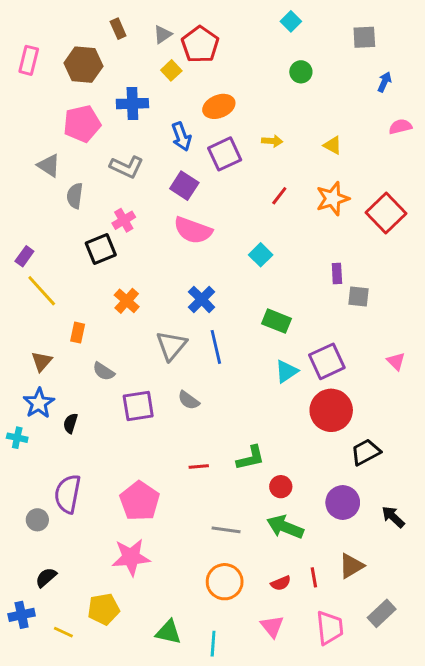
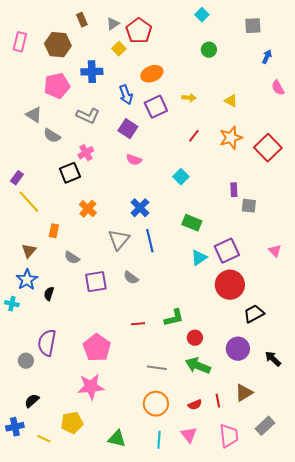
pink semicircle: (400, 127) -> (278, 88), turned -105
gray semicircle: (75, 196) -> (52, 136), turned -66
pink semicircle: (193, 230) -> (134, 160), size x0.6
cyan line: (213, 644) -> (159, 440), moved

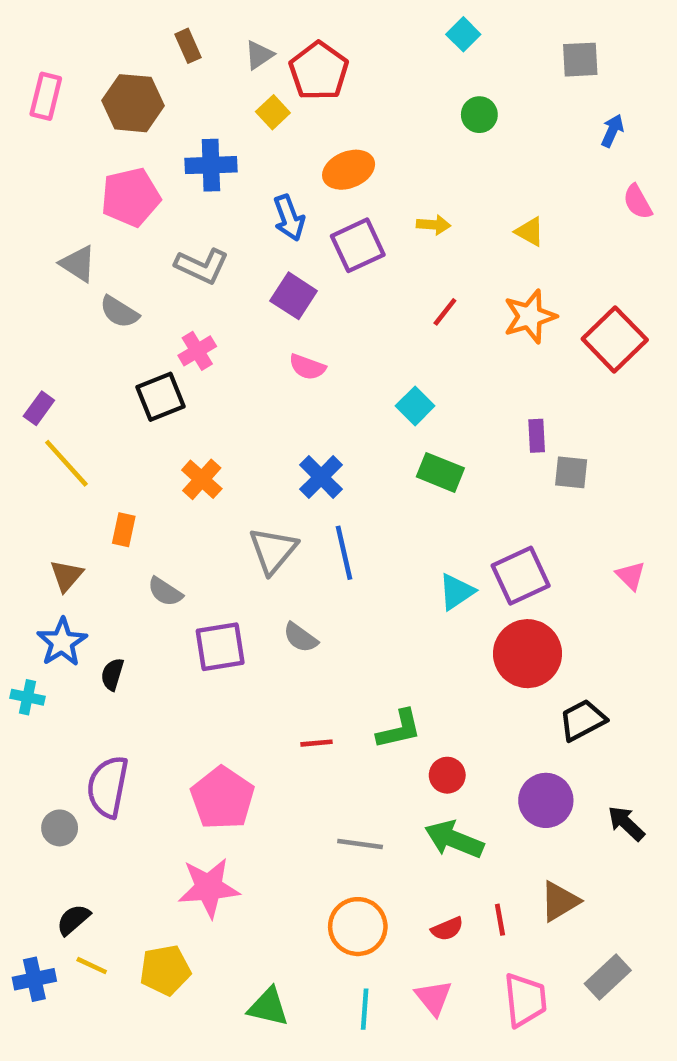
green rectangle: (192, 223) -> (440, 472), moved
yellow line: (44, 439) -> (92, 966), moved

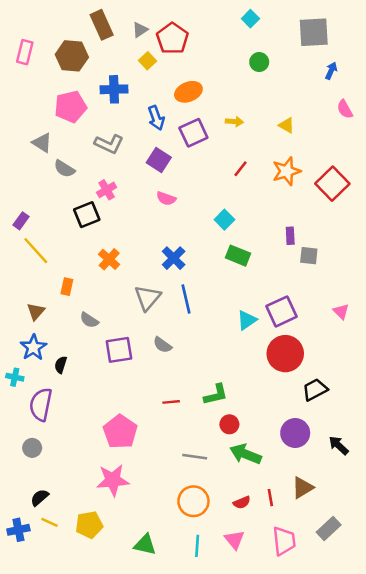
brown rectangle: (188, 46) -> (102, 25), size x1.6
gray square: (580, 60) -> (314, 32), size x1.5
red circle: (447, 775) -> (229, 424), moved
purple semicircle: (108, 787) -> (41, 404), moved

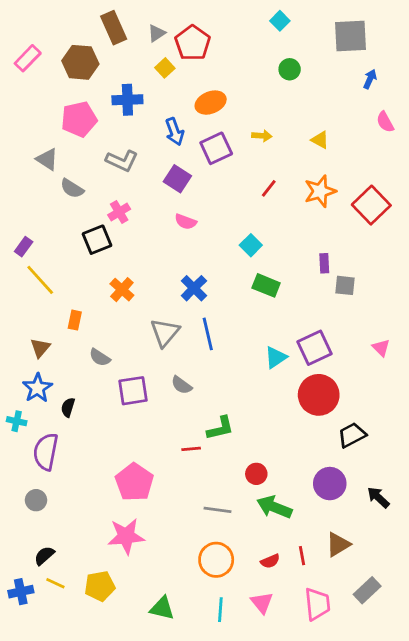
pink rectangle: (25, 52) -> (28, 58), turned 30
green L-shape: (216, 395) -> (220, 428), moved

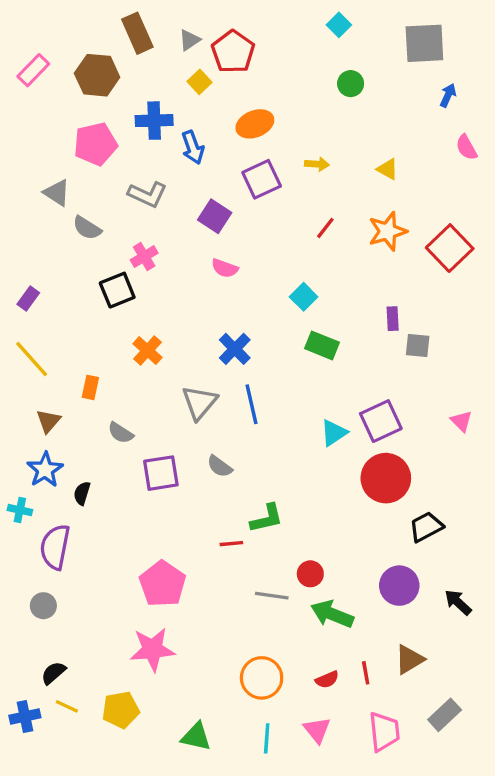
blue arrow: (175, 132) -> (193, 147), moved
yellow line: (40, 280) -> (32, 359), moved
gray line: (218, 510) -> (272, 596), moved

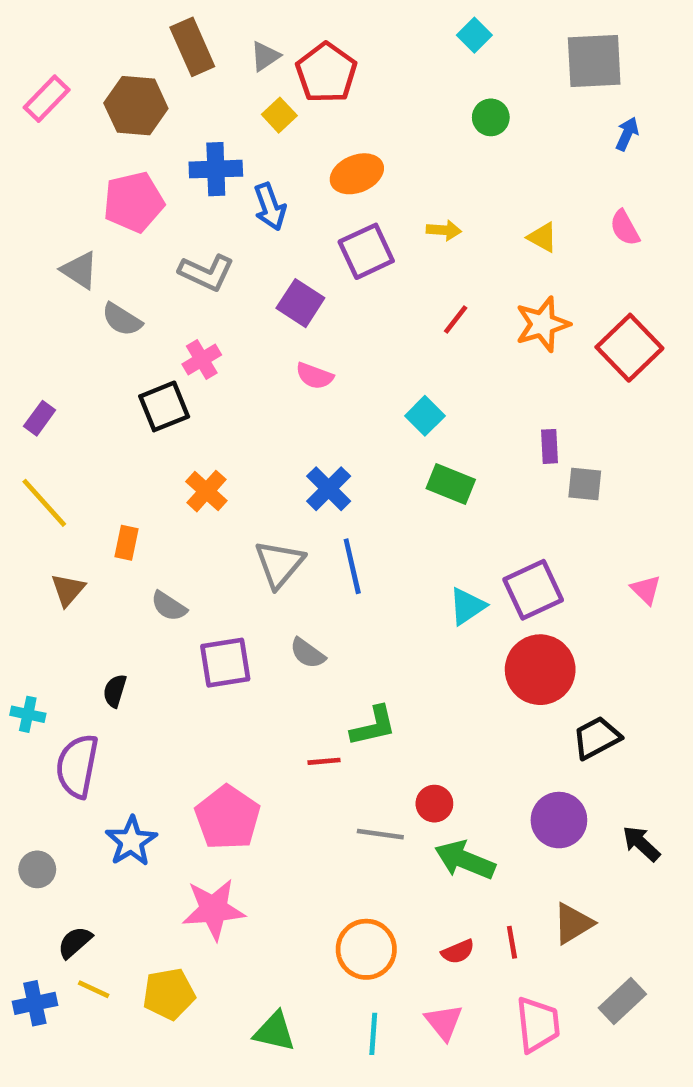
pink semicircle: (466, 147) -> (625, 228), moved
blue star: (45, 470) -> (131, 841), moved
gray circle: (43, 606) -> (37, 869), moved

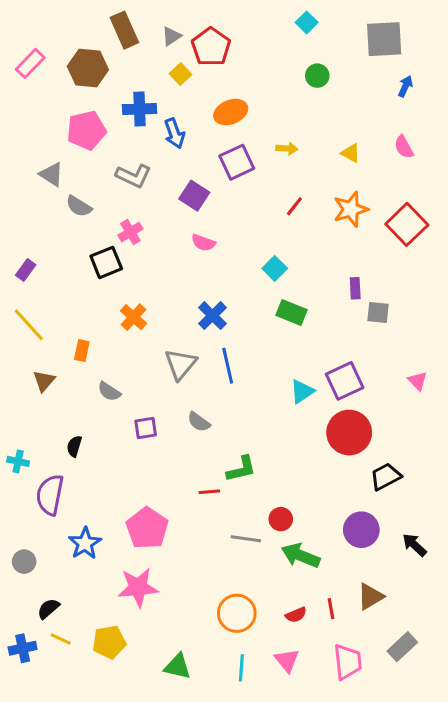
purple square: (225, 663) -> (146, 428), size x0.7

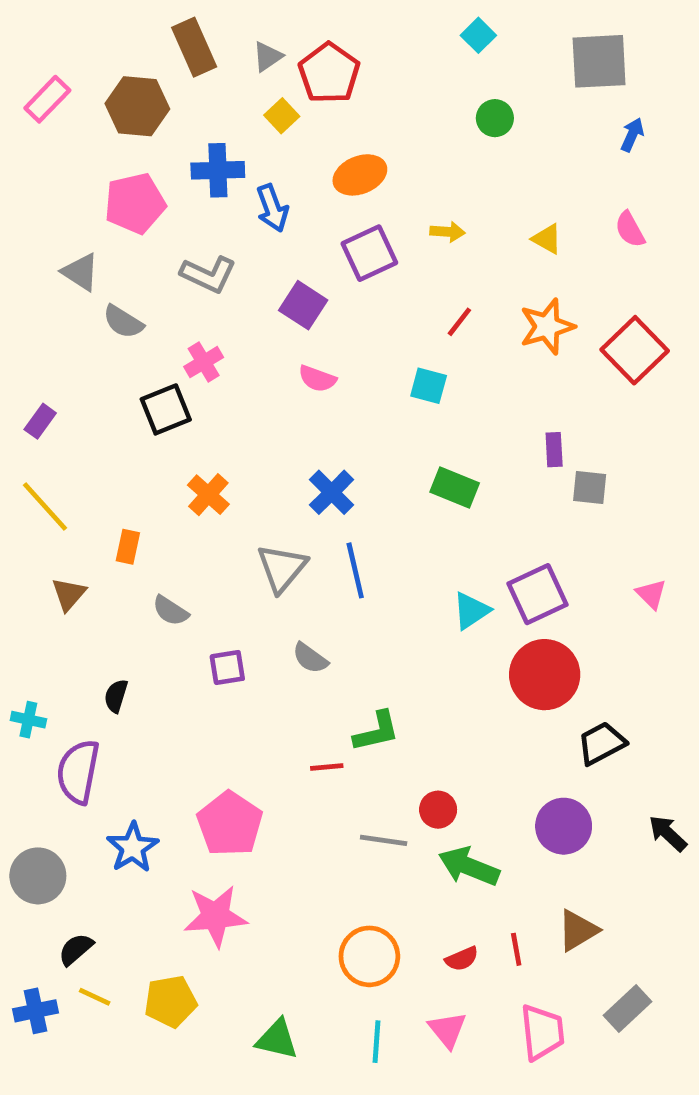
cyan square: (275, 268) -> (429, 386), moved, turned -30
black arrow: (414, 545) -> (668, 833), moved
gray circle: (24, 562) -> (38, 876), size x1.5

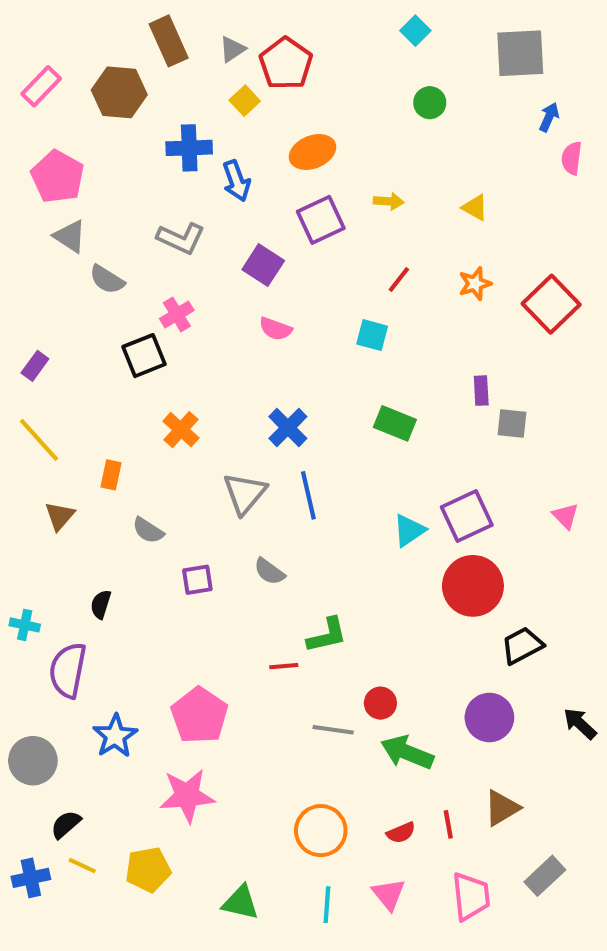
pink pentagon: (135, 203) -> (58, 177), moved, turned -30
pink semicircle: (630, 229) -> (572, 158), moved, turned 36
orange star: (547, 327) -> (475, 284), size x0.7

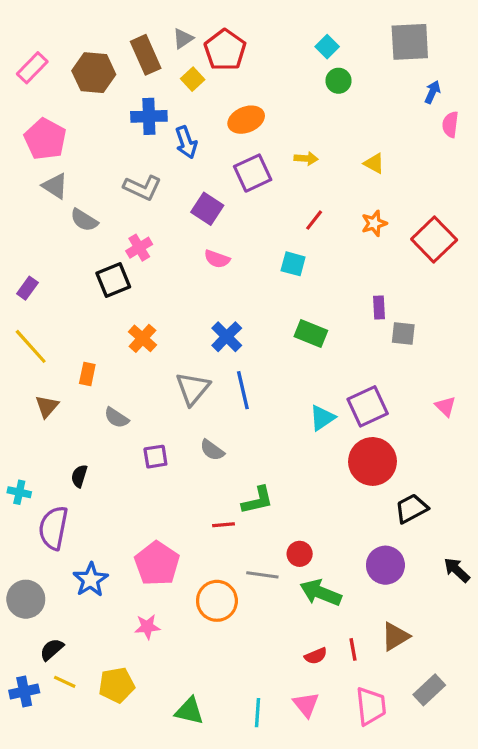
cyan square: (415, 31) -> (327, 47), moved
brown rectangle: (169, 41) -> (146, 55), moved
pink star: (187, 796) -> (147, 627), size x0.6
orange circle: (321, 831) -> (217, 601), moved

